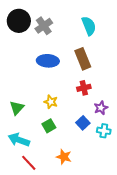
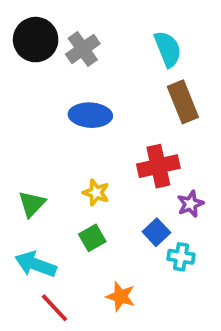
brown rectangle: (83, 59) -> (183, 102), moved
red cross: (84, 88) -> (158, 166), size x1.5
cyan cross: (104, 131) -> (181, 257), moved

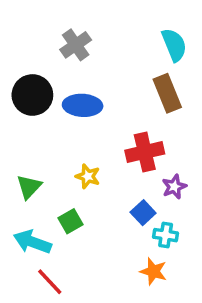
black circle: (36, 40) -> (32, 95), moved
cyan semicircle: (168, 49) -> (174, 45), moved
green square: (92, 238) -> (70, 221), moved
orange star: (121, 296) -> (153, 271), moved

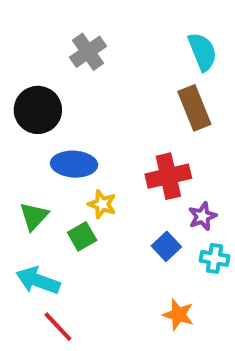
blue ellipse: (83, 105) -> (74, 164), moved
green square: (70, 221) -> (82, 236), moved
cyan cross: (166, 235) -> (214, 258), moved

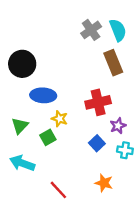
gray cross: (88, 52) -> (91, 30), moved
red line: (58, 327) -> (58, 190), moved

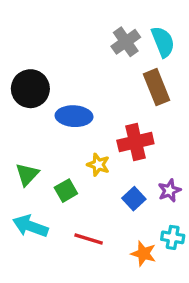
blue ellipse: (43, 95) -> (74, 116), moved
yellow star: (60, 119) -> (98, 165), moved
purple star: (118, 126) -> (169, 191), moved
cyan cross: (125, 150) -> (173, 237), moved
red line: (58, 190) -> (89, 239), moved, turned -30

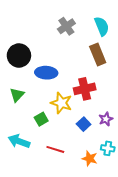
gray cross: (126, 42) -> (66, 26), moved
yellow star: (98, 165) -> (61, 103), size x1.5
green triangle: (27, 174) -> (17, 95), moved

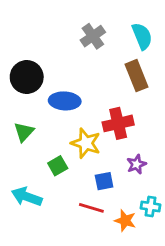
purple star: (106, 119) -> (136, 164), moved
blue square: (84, 124) -> (104, 181), moved, turned 32
red line: (55, 149) -> (91, 208), moved

